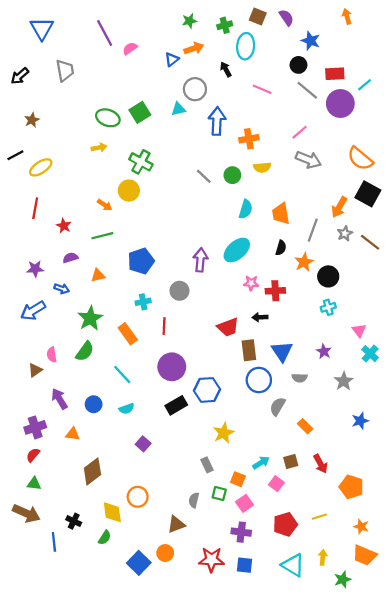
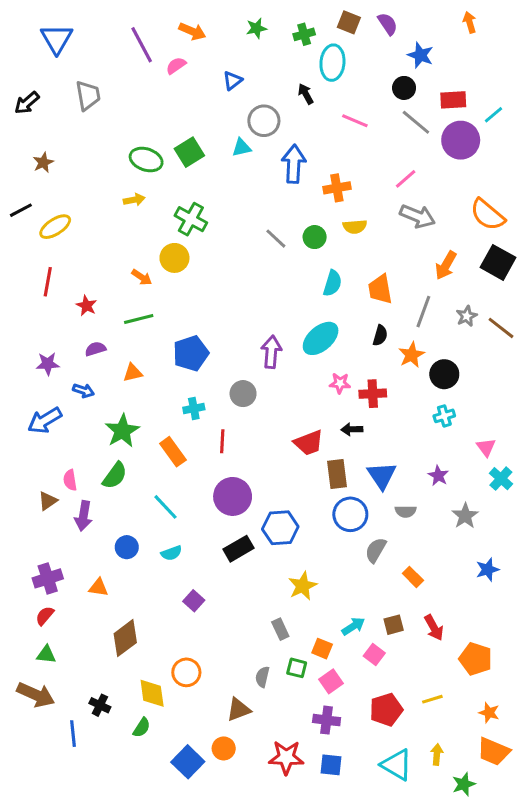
orange arrow: (194, 48) -> (192, 31), moved, turned 42
orange arrow: (339, 207) -> (446, 265), moved
purple arrow: (59, 399) -> (83, 516), moved, turned -140

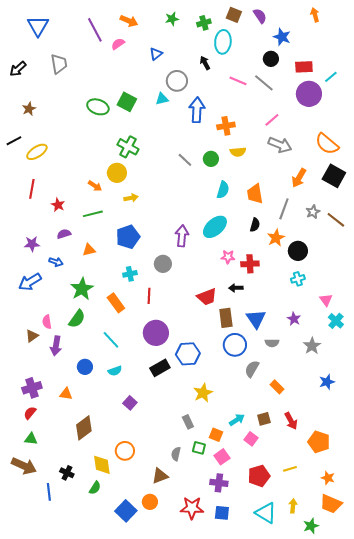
gray line: (416, 122) -> (264, 83), moved
green square: (189, 152) -> (127, 102), turned -30
yellow arrow: (134, 200) -> (131, 198), moved

